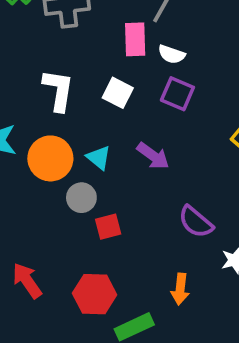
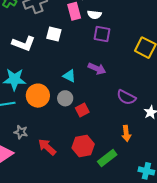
white L-shape: (58, 90) -> (24, 44), moved, turned 115
white square: (118, 93) -> (54, 34), moved
orange circle: (50, 158) -> (38, 96), moved

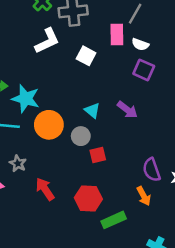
white L-shape: (24, 44) -> (47, 41), moved, turned -60
purple semicircle: (126, 97) -> (152, 170), moved, turned 30
orange arrow: (126, 133) -> (144, 196), turned -35

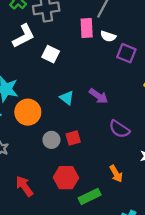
white square: (86, 56) -> (51, 54), moved
purple square: (144, 70) -> (126, 53), moved
gray circle: (81, 136) -> (51, 140), moved
purple semicircle: (152, 170) -> (119, 129), moved, turned -35
red arrow: (45, 189) -> (24, 186), moved

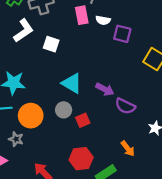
purple arrow: (99, 96) -> (105, 89), moved
cyan triangle: (67, 98) -> (72, 83), size x1.5
orange circle: (28, 112) -> (31, 116), moved
gray circle: (51, 140) -> (64, 110), moved

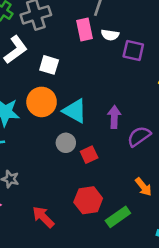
purple arrow: (105, 89) -> (114, 117), turned -114
purple semicircle: (125, 106) -> (139, 136), turned 120
orange circle: (31, 116) -> (42, 102), moved

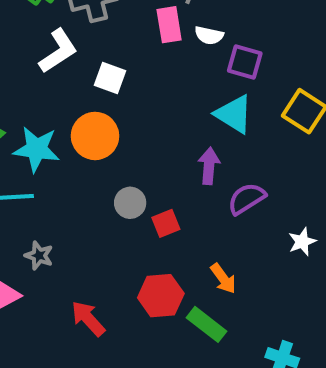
cyan triangle: (75, 111) -> (234, 114), moved
orange arrow: (143, 187) -> (223, 279), moved
green rectangle: (118, 217) -> (206, 324), turned 70

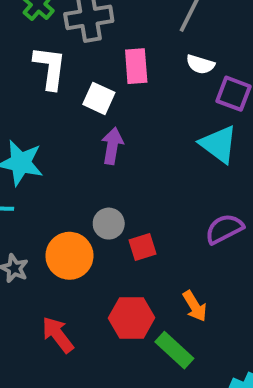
pink rectangle: (169, 25) -> (136, 66), moved
white L-shape: (58, 51) -> (50, 68), turned -54
orange circle: (95, 136) -> (69, 256), moved
purple arrow: (209, 166) -> (112, 146), moved

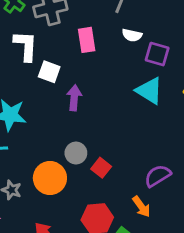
white square: (99, 98) -> (49, 72), moved
purple semicircle: (224, 229) -> (158, 176), moved
red square: (142, 247) -> (101, 168), turned -30

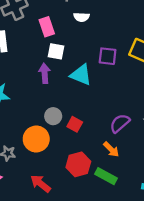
purple square: (157, 54) -> (108, 56), moved
white square: (49, 72) -> (56, 51), moved
cyan triangle: (149, 91) -> (81, 75), moved

